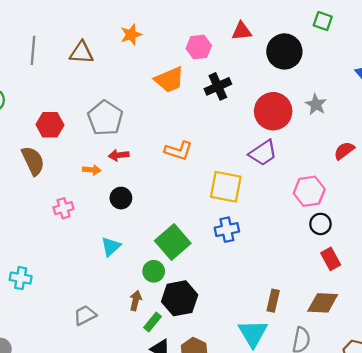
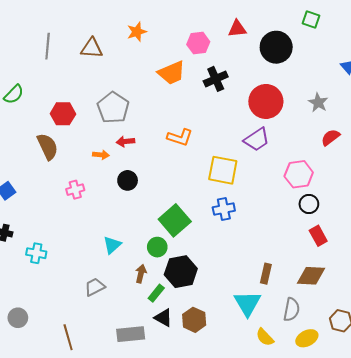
gray star: (316, 104) -> (318, 103), moved
cyan triangle: (111, 246) -> (112, 245), moved

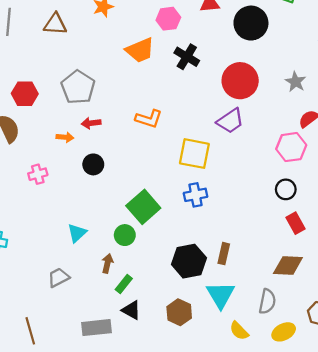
black cross: (216, 79) -> (187, 57), turned -35
pink hexagon: (299, 174) -> (291, 147), moved
black hexagon: (181, 272) -> (189, 261), moved
brown rectangle: (266, 274) -> (224, 254), moved
brown hexagon: (194, 320) -> (179, 312), moved

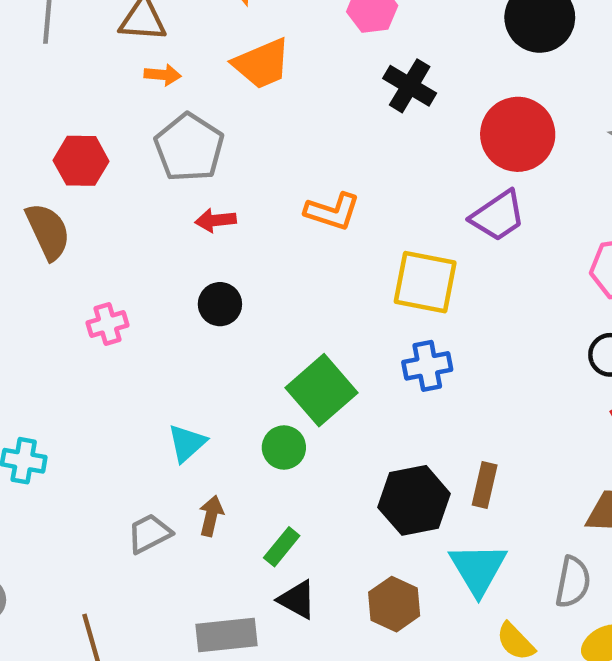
orange trapezoid: (140, 50) -> (262, 64), moved
orange arrow: (65, 137) -> (163, 75), moved
brown arrow: (107, 263) -> (211, 516), moved

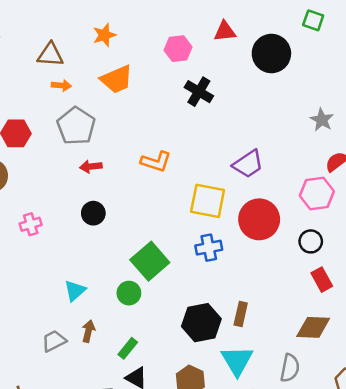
red circle: (518, 134) -> (259, 219), moved

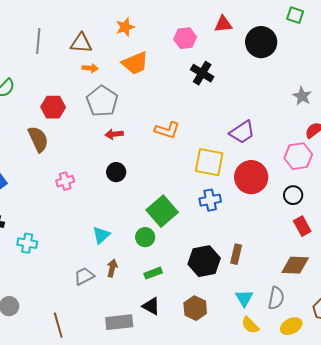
green rectangle: (128, 348) -> (153, 273), moved, turned 30
cyan triangle: (237, 361) -> (244, 298), moved, size x0.7

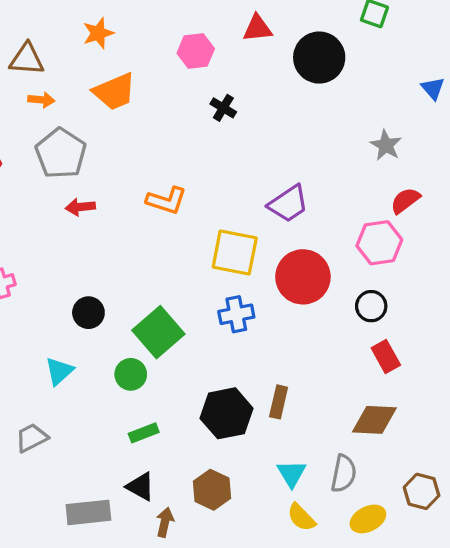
black cross: (202, 73) -> (223, 108), size x0.7
black circle: (116, 172) -> (88, 313), moved
brown arrow: (112, 268) -> (165, 522), moved

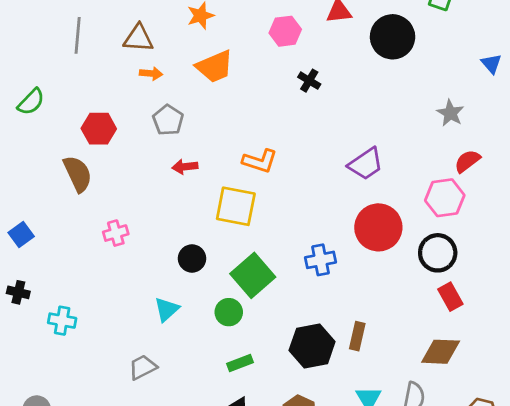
gray pentagon: (61, 153) -> (168, 120), size x0.7
yellow square: (235, 253) -> (236, 206), moved
black circle: (371, 306) -> (438, 253), size x1.4

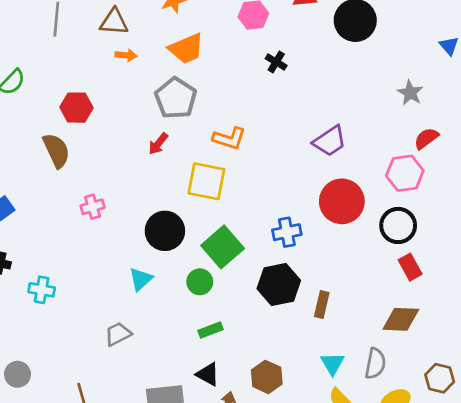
gray pentagon: (168, 120) -> (176, 98), moved, size x1.4
red arrow: (185, 167) -> (158, 144), turned -45
black circle: (192, 258) -> (165, 231), size x1.5
black hexagon: (312, 346) -> (279, 284), moved

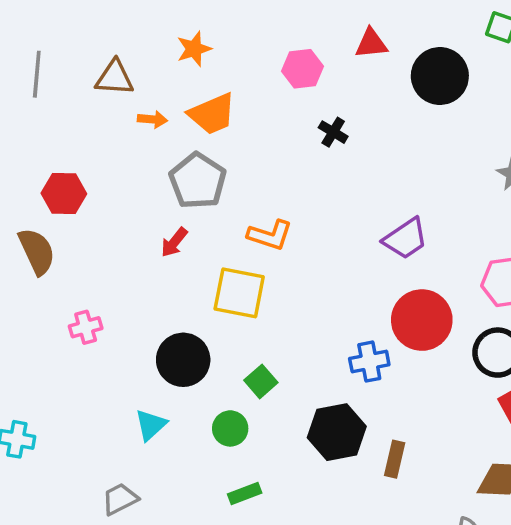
orange arrow: (126, 55) -> (152, 119), moved
blue cross: (287, 232) -> (369, 362), moved
green square: (223, 247) -> (261, 381), size x0.6

